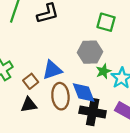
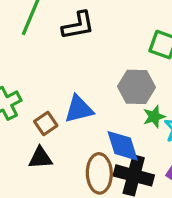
brown ellipse: (60, 96) -> (99, 173), moved

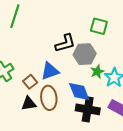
black L-shape: (78, 25) -> (65, 43), moved
brown ellipse: (99, 173) -> (49, 98), moved

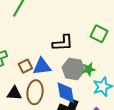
gray hexagon: (85, 54) -> (73, 69), moved
green star: (97, 72) -> (89, 69), moved
brown square: (30, 82) -> (25, 66), moved

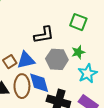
green star: (89, 69) -> (78, 52), moved
blue diamond: (66, 93) -> (39, 83), moved

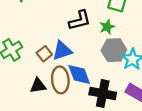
green star: (78, 52) -> (107, 27), moved
gray hexagon: (57, 59) -> (114, 50), moved

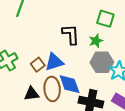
black L-shape: (80, 20) -> (71, 34), turned -80

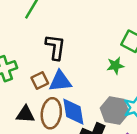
black L-shape: (71, 34) -> (55, 47), moved
gray hexagon: (102, 62) -> (115, 110), moved

